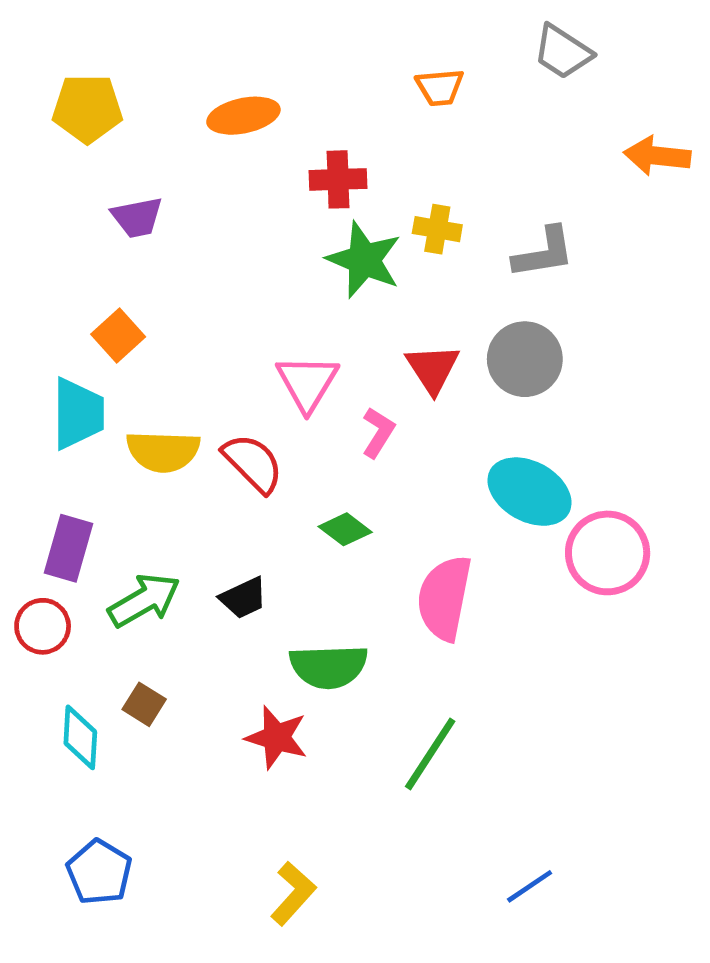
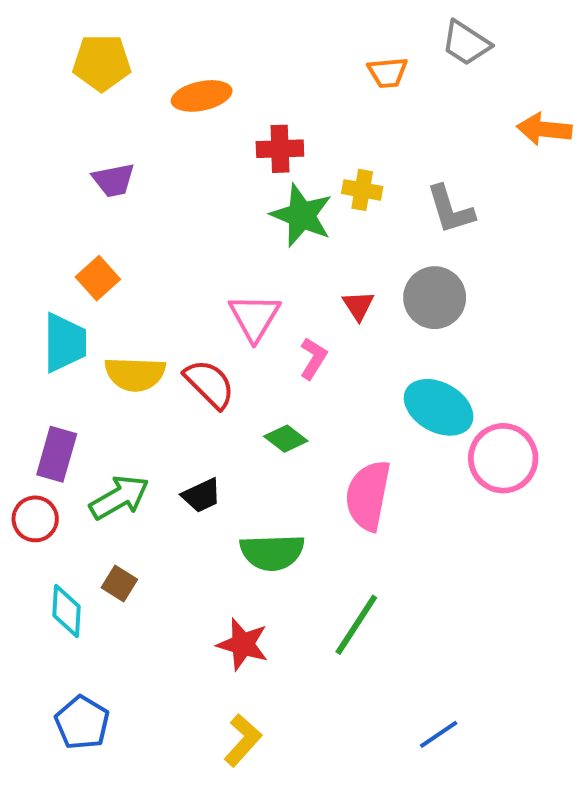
orange trapezoid: (440, 87) -> (388, 72), moved
yellow pentagon: (87, 109) -> (102, 63), moved
gray L-shape: (544, 253) -> (450, 210), turned 82
red triangle: (433, 369) -> (358, 305), size x0.7
red star: (277, 737) -> (243, 644), moved

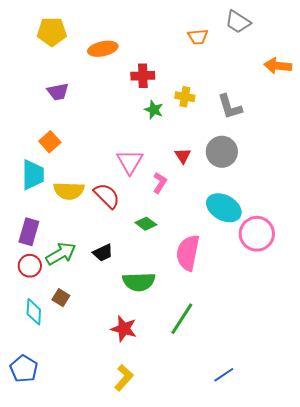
green star: (301, 215) -> (154, 110), size x0.6
red circle: (35, 519) -> (30, 266), moved
blue pentagon: (82, 723) -> (24, 369), moved

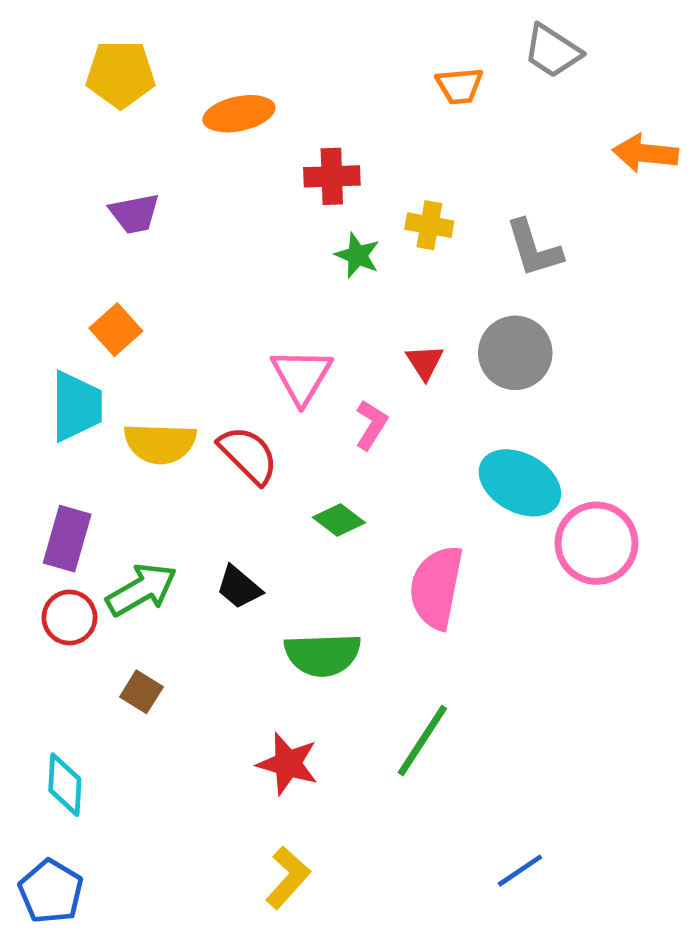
black trapezoid: (103, 253) -> (239, 587), turned 65
cyan diamond: (34, 312) -> (65, 785), moved
blue pentagon: (24, 369) -> (51, 891), moved

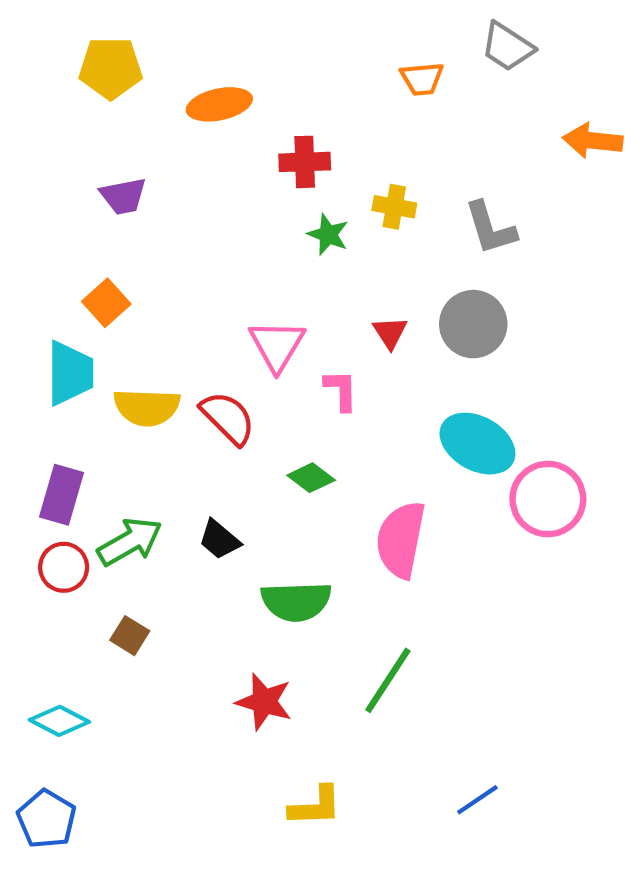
pink L-shape: (371, 425) -> (341, 390), turned -33
cyan diamond: (65, 785) -> (59, 721), turned -66
yellow L-shape: (288, 878) -> (315, 806), moved, turned 46

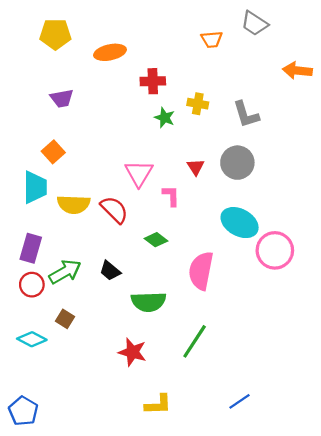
cyan diamond: (59, 721) -> (32, 339), moved

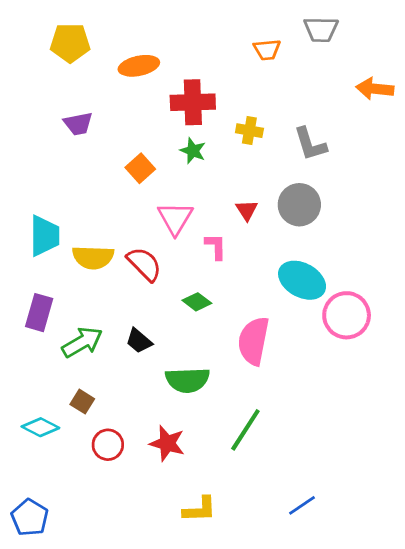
gray trapezoid: (255, 23) -> (321, 29), turned -32
red cross: (153, 81) -> (193, 102), size x1.4
green star: (165, 118) -> (193, 151), moved
orange square: (53, 152) -> (140, 168), moved
red circle: (32, 285) -> (108, 445), moved

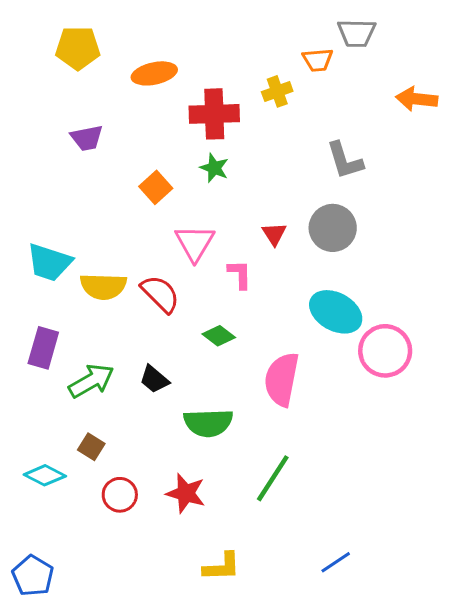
orange trapezoid: (267, 50) -> (318, 60), moved
yellow cross: (249, 131) -> (277, 91), moved, turned -30
cyan trapezoid: (44, 236) -> (49, 262), turned 108

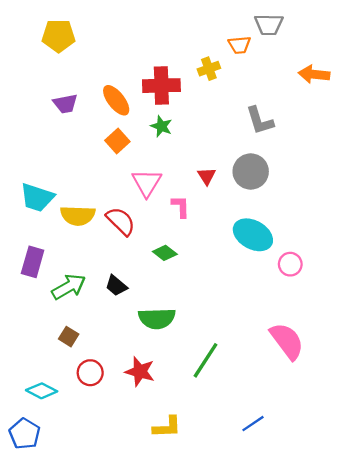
orange ellipse: (154, 73) -> (116, 100), moved, turned 64
pink circle: (385, 351) -> (290, 264), size x0.6
pink semicircle: (282, 379) -> (287, 341), moved, turned 132
cyan diamond: (45, 475) -> (42, 391), moved

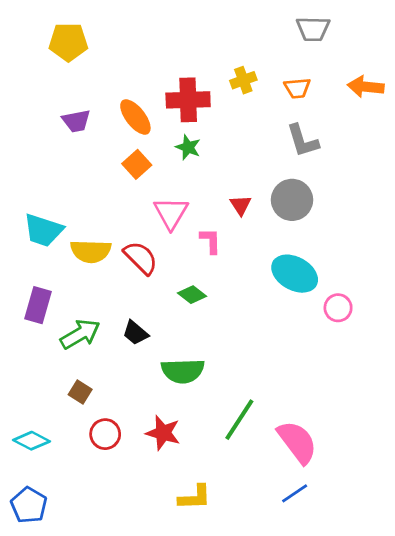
orange trapezoid: (239, 45) -> (297, 88), moved
pink semicircle: (287, 341) -> (297, 442), moved
cyan diamond: (42, 391) -> (31, 441), moved

